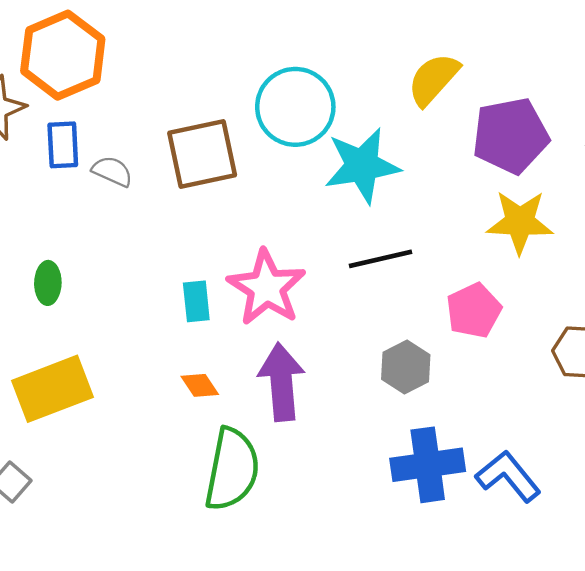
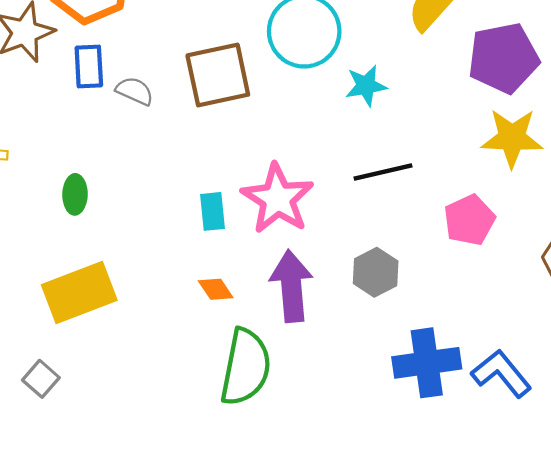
cyan star: (362, 166) -> (366, 86), size x0.6
gray hexagon: (406, 367) -> (376, 272), moved

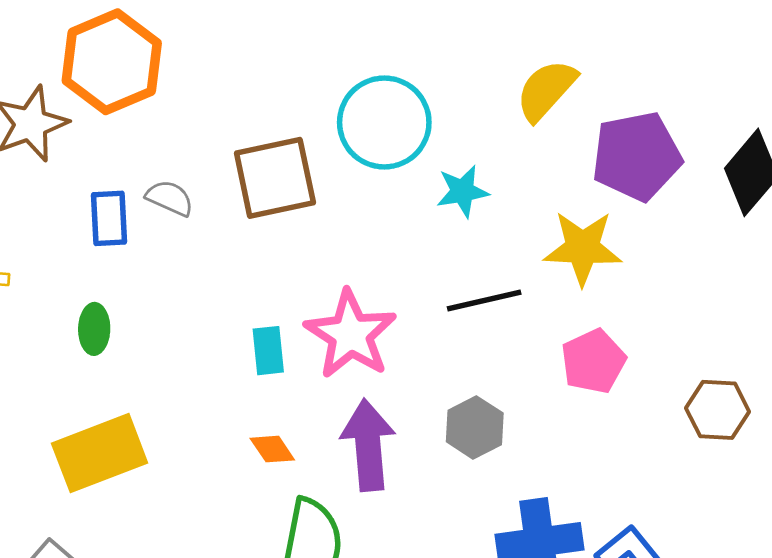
blue rectangle: (89, 66) -> (109, 218), moved
yellow star: (512, 138) -> (583, 248), moved

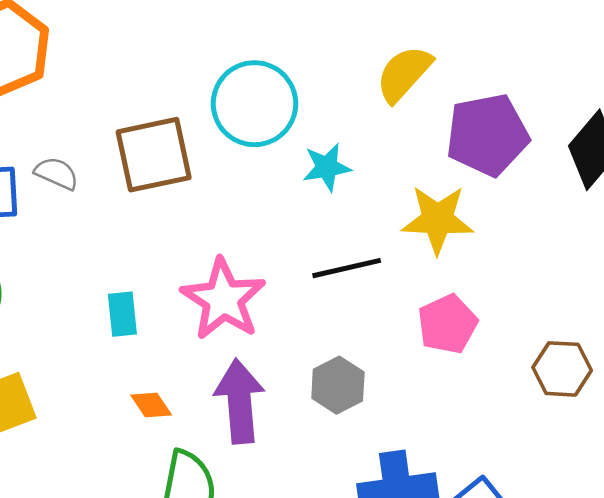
cyan rectangle: (268, 351) -> (122, 314), moved

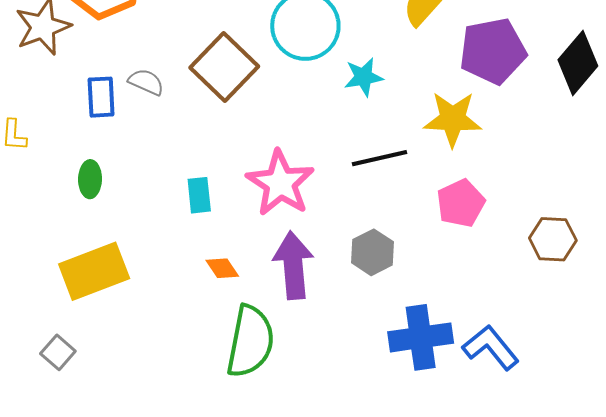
brown square: (154, 155) -> (224, 67), turned -34

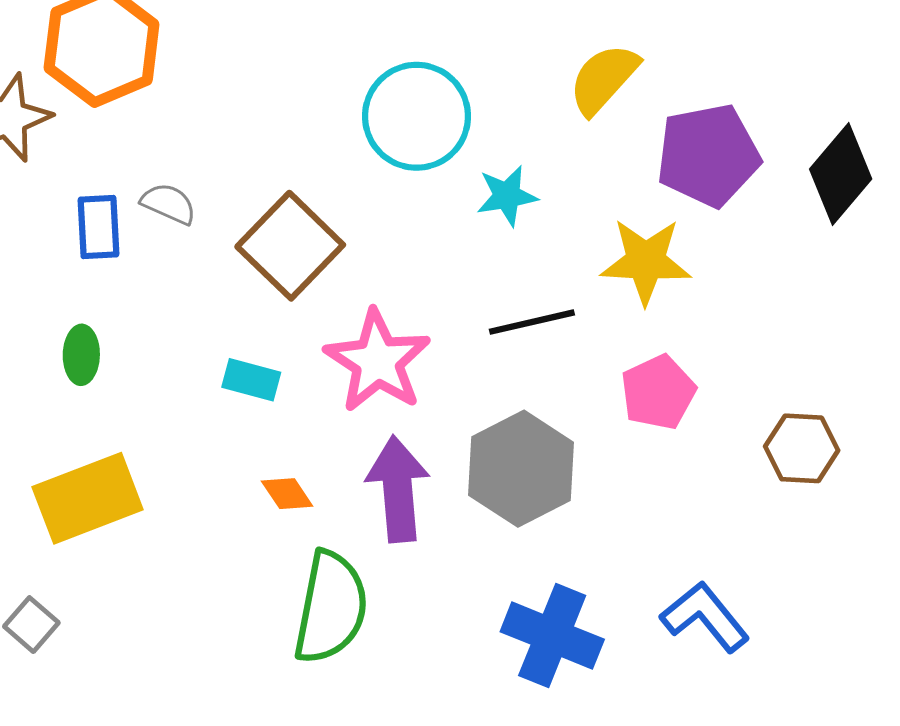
brown square: (224, 67) -> (290, 246), moved
cyan rectangle: (199, 195) -> (251, 380), turned -69
gray hexagon: (373, 252) -> (521, 469), size x1.6
blue cross: (421, 337) -> (552, 636), moved, turned 30

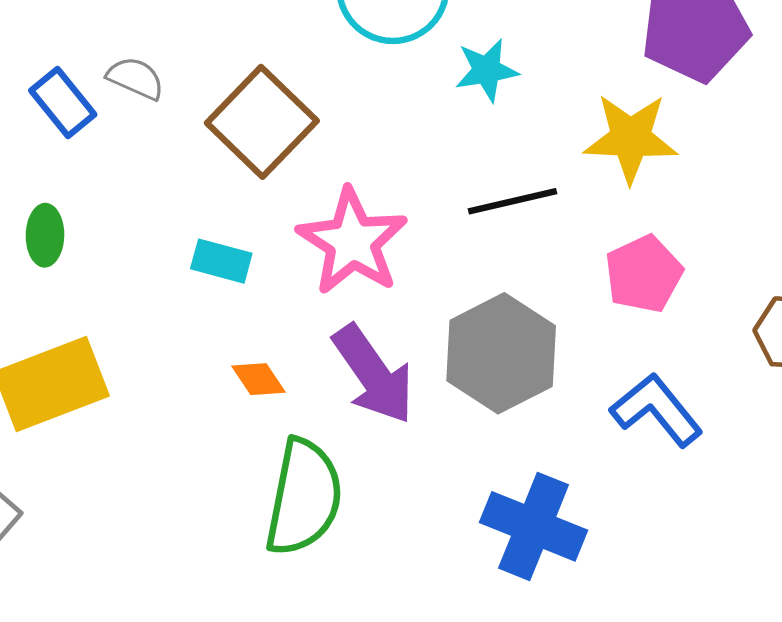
blue rectangle: (98, 227) -> (63, 103), turned -36
purple arrow: (398, 489) -> (373, 374), turned 150
blue L-shape: (705, 617) -> (656, 410), moved

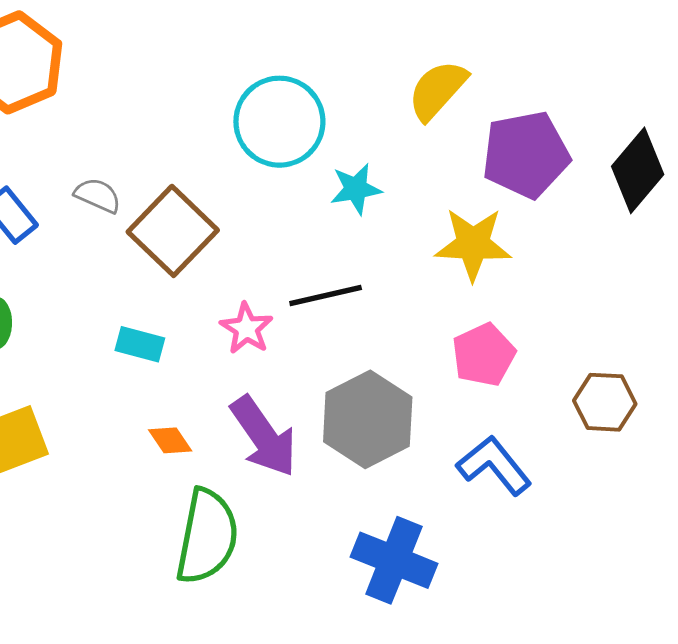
gray semicircle: (136, 78) -> (98, 195), moved
black line: (513, 201) -> (326, 296), moved
pink star: (352, 242) -> (247, 328), size x0.6

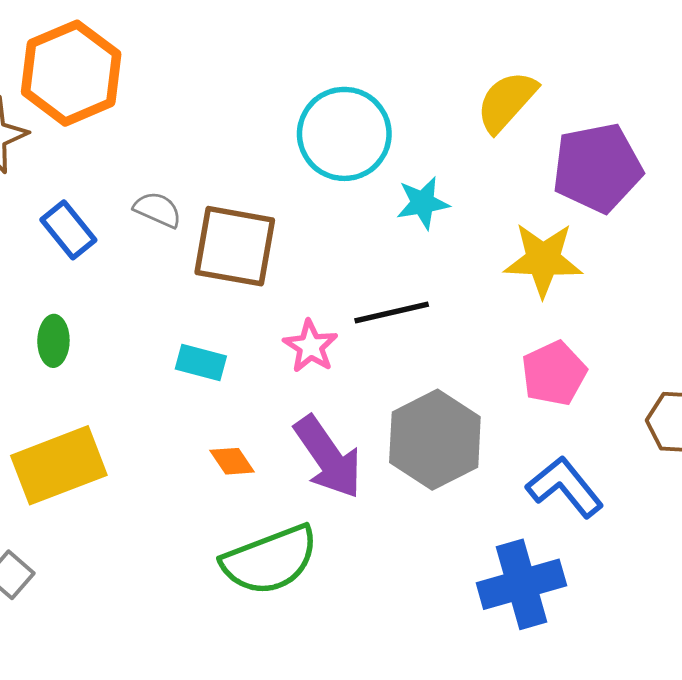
brown square: (173, 231) -> (235, 246), turned -34
green semicircle: (207, 537) -> (270, 560), turned 58
blue cross: (394, 560) -> (521, 584), moved, turned -38

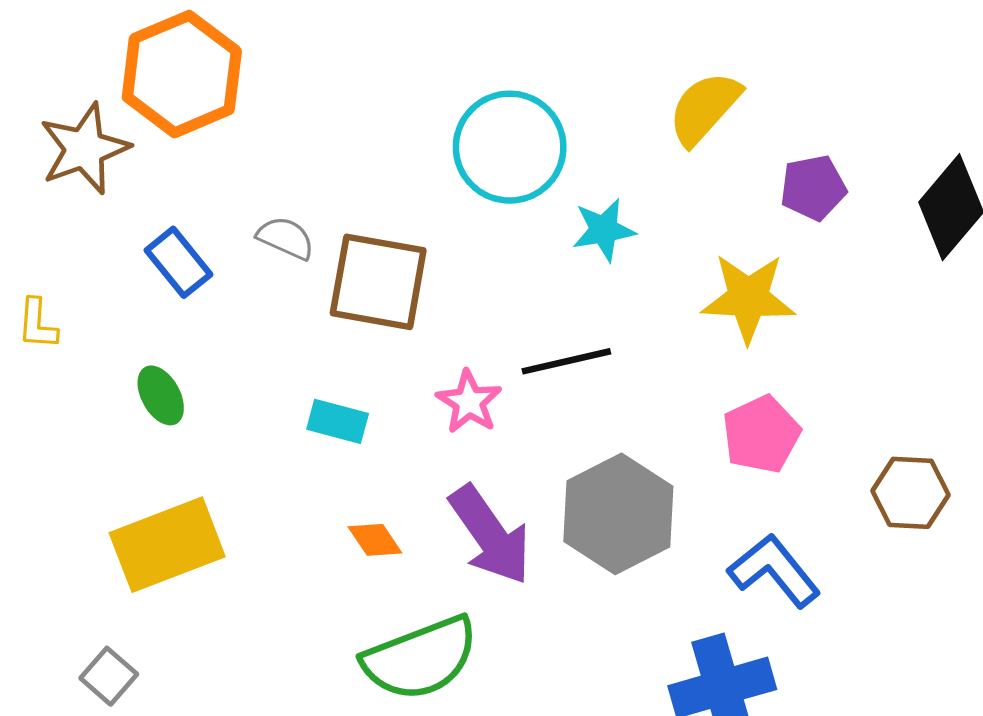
purple pentagon: (597, 168) -> (813, 188), size x0.6
green ellipse: (53, 341) -> (161, 395), turned -30

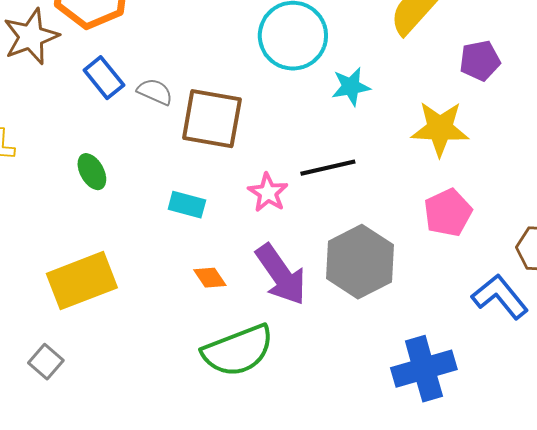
blue rectangle: (179, 262) -> (104, 78), moved
green ellipse: (161, 395) -> (92, 172), moved
blue L-shape: (774, 571) -> (500, 297), moved

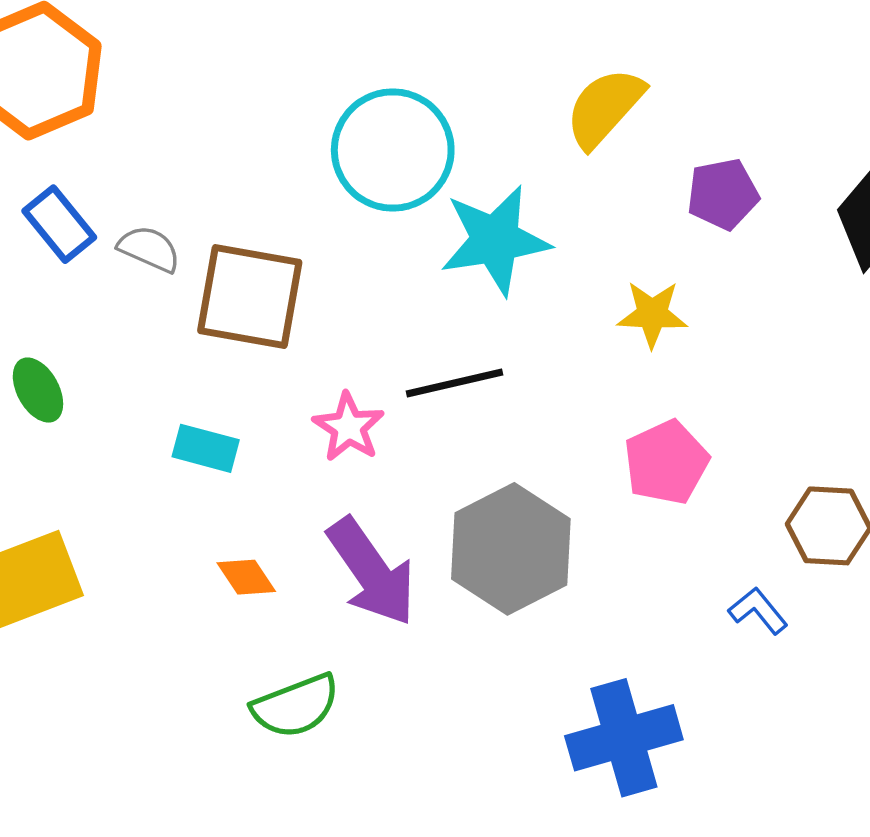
cyan star: (351, 87) -> (495, 240), size x1.6
yellow star: (440, 129) -> (652, 314), size x0.7
blue L-shape: (500, 297) -> (758, 611), size x0.6
green semicircle: (238, 351) -> (296, 706), size x0.7

